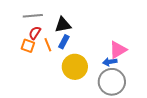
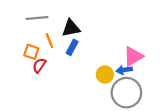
red semicircle: (35, 33) -> (39, 65), moved
orange line: (48, 45) -> (49, 41), moved
yellow circle: (75, 67) -> (105, 75), moved, size x0.6

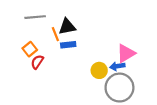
orange line: (49, 41) -> (55, 34), moved
blue rectangle: (72, 47) -> (68, 45), turned 56
orange square: (31, 52) -> (30, 49), turned 32

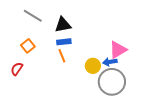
gray line: (35, 17) -> (33, 16), turned 36
orange line: (55, 34) -> (62, 56), moved
red semicircle: (37, 62) -> (17, 69), moved

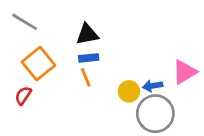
gray line: (33, 16) -> (25, 22), moved
orange square: (28, 46) -> (38, 64), size x1.6
pink triangle: (118, 50) -> (185, 72), moved

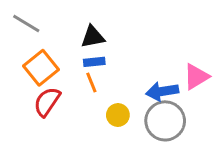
blue arrow: (153, 86) -> (162, 91), size x1.5
yellow circle: (129, 91) -> (118, 115), moved
red semicircle: (23, 96) -> (47, 102), moved, size x1.5

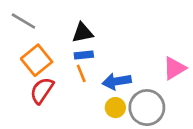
blue arrow: (162, 91) -> (117, 81), moved
yellow circle: (118, 115) -> (115, 108), moved

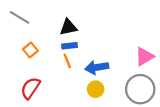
orange square: (37, 60) -> (30, 50), size x0.6
red semicircle: (42, 90) -> (30, 88), moved
gray circle: (147, 108) -> (140, 89), moved

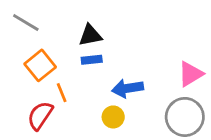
orange square: (30, 50) -> (40, 65), size x1.5
orange line: (67, 61) -> (62, 93), moved
yellow circle: (96, 89) -> (113, 117), moved

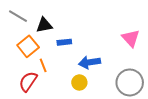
black triangle: (90, 35) -> (44, 25), moved
pink triangle: (191, 74) -> (131, 38), moved, turned -42

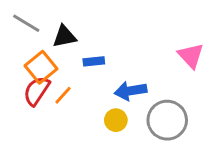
orange line: (43, 65) -> (63, 95), turned 64
red semicircle: (28, 81) -> (37, 91), moved
gray circle: (130, 82) -> (167, 120), moved

